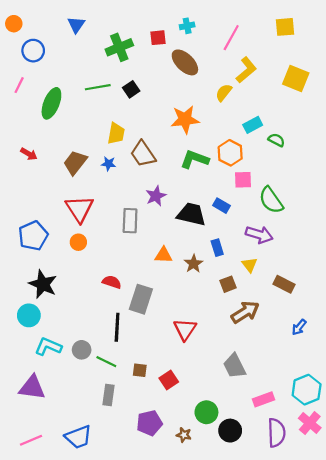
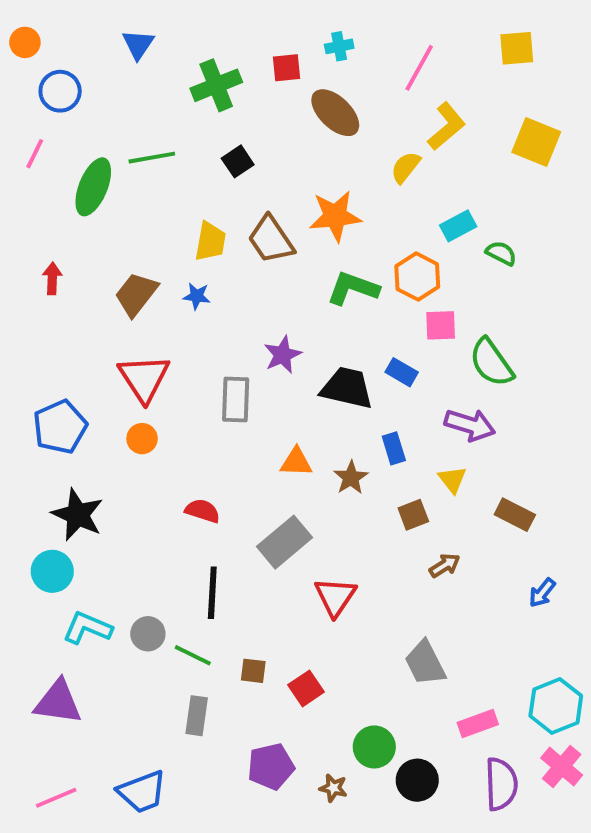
green line: (98, 87) -> (152, 158), moved
red arrow: (29, 154) -> (52, 279), turned -119
brown trapezoid: (143, 154) -> (271, 240), moved
gray rectangle: (141, 299) -> (285, 542), moved, turned 32
brown arrow: (245, 312) -> (445, 565), size x0.6

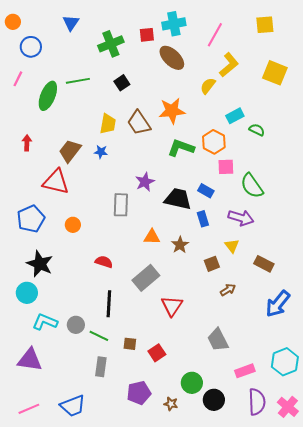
cyan cross: (339, 46) -> (174, 24), size x1.6
red triangle: (144, 378) -> (56, 182), moved, turned -44
blue rectangle: (394, 448) -> (203, 219), moved
blue arrow: (542, 593) -> (278, 304), size x1.8
pink cross: (562, 766) -> (288, 407), moved

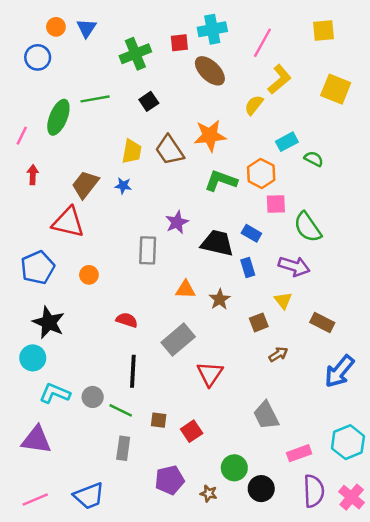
orange circle: (13, 22) -> (56, 27), moved
pink line: (18, 79) -> (22, 136), moved

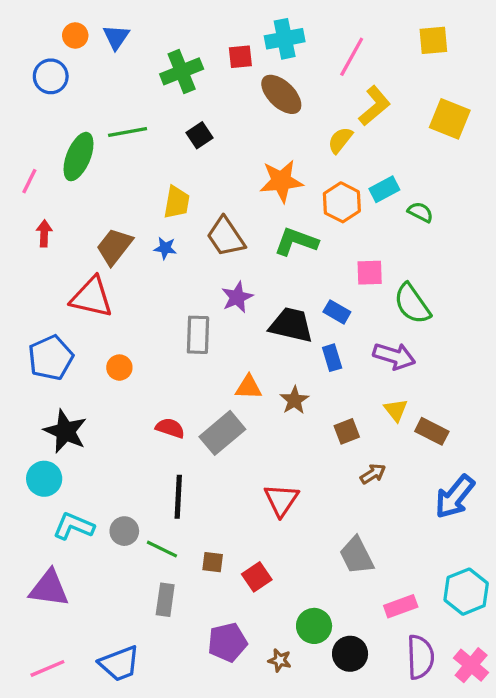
brown trapezoid: (170, 150) -> (226, 237), moved
orange hexagon: (261, 173) -> (342, 202), moved
yellow triangle: (283, 300) -> (396, 410), moved
gray rectangle: (178, 340) -> (222, 433), moved

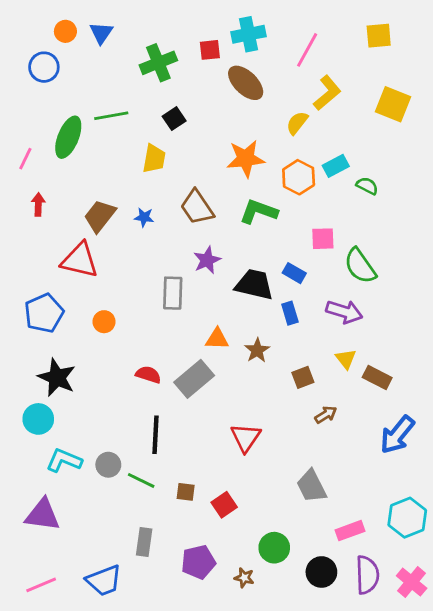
yellow trapezoid: (177, 202) -> (154, 159), moved
gray rectangle: (165, 600) -> (144, 542), moved
black circle: (350, 654) -> (321, 572), moved

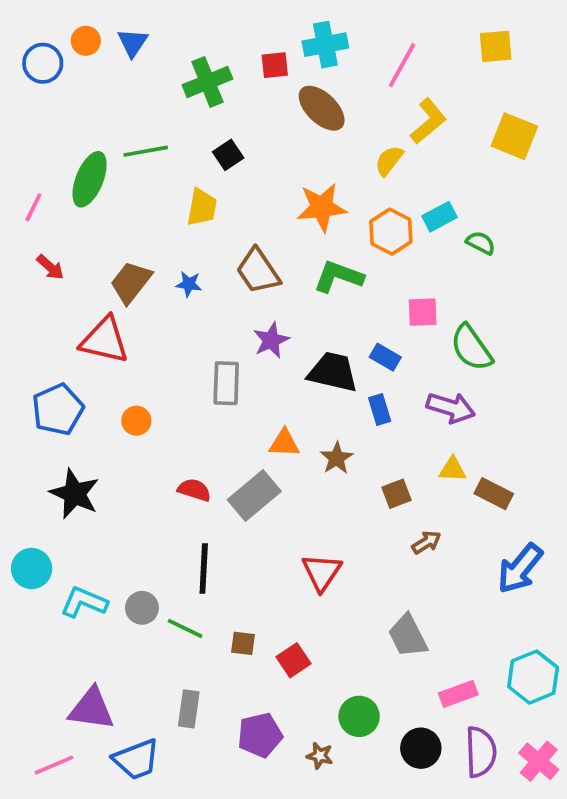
blue circle: (44, 67) -> (43, 63), moved
red arrow: (38, 204) -> (50, 267), turned 130
yellow triangle: (346, 359) -> (453, 469), turned -50
cyan circle: (38, 419) -> (32, 569), moved
purple triangle: (43, 515) -> (91, 709), moved

